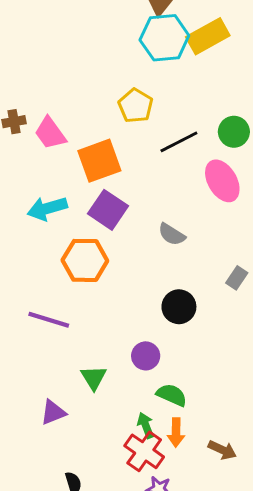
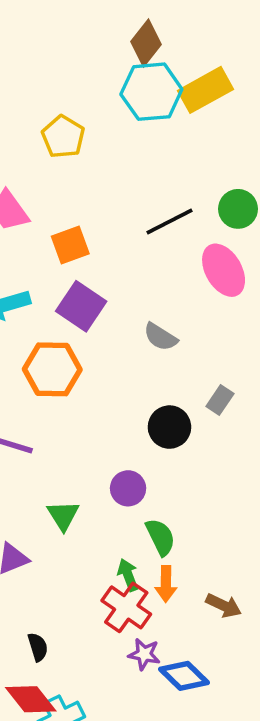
yellow pentagon: (136, 106) -> (63, 137), moved
orange square: (99, 161) -> (70, 245), size x0.7
gray rectangle: (237, 278) -> (220, 400), moved
green semicircle: (172, 395) -> (160, 537), turned 40

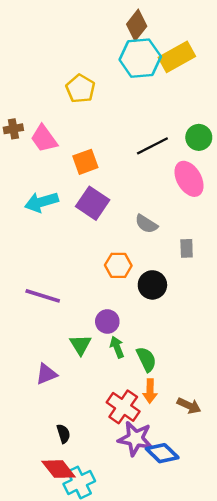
orange hexagon: (52, 369) -> (118, 265), moved, size x0.7
gray rectangle: (220, 400) -> (187, 248), moved, turned -36
purple circle: (128, 488) -> (107, 322), moved
green arrow: (128, 575) -> (117, 347), moved
purple star: (144, 654) -> (135, 439), size x1.6

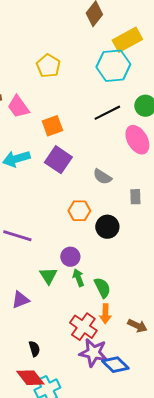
cyan hexagon: (140, 58) -> (113, 66), moved

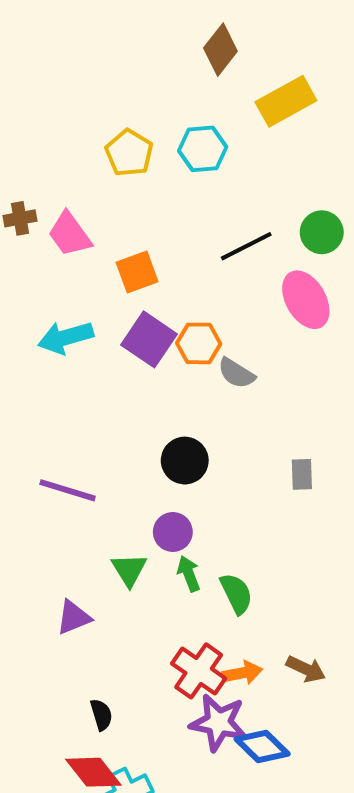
cyan hexagon: (113, 66) -> (203, 149), moved, size x0.7
gray rectangle: (135, 197) -> (302, 474), moved
orange hexagon: (79, 211) -> (199, 343), moved
black circle: (107, 227) -> (185, 461), moved
orange arrow: (105, 314) -> (242, 673), moved, turned -102

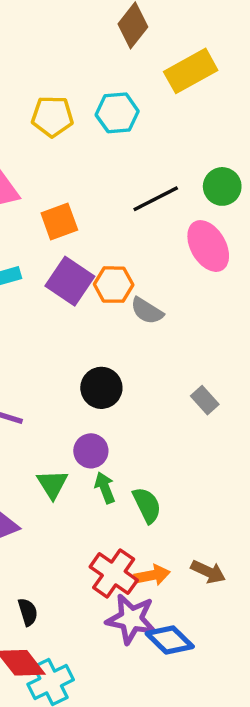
yellow pentagon: (129, 153) -> (52, 116), turned -30
gray rectangle: (302, 474) -> (205, 400), turned -40

